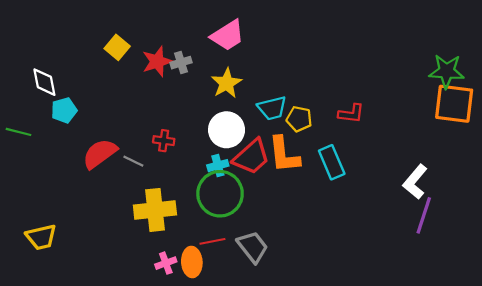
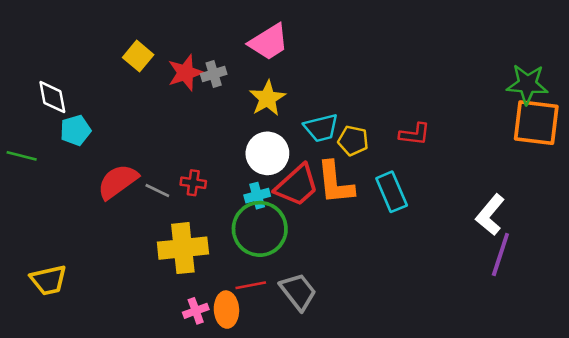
red cross: (164, 141) -> (193, 183), moved

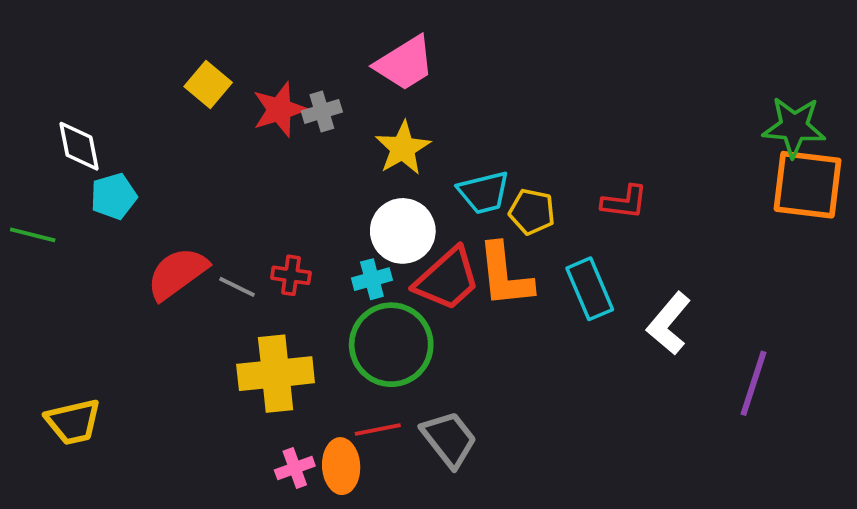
cyan cross: (257, 196) -> (372, 279), moved
white L-shape: (490, 215) -> (669, 323), moved

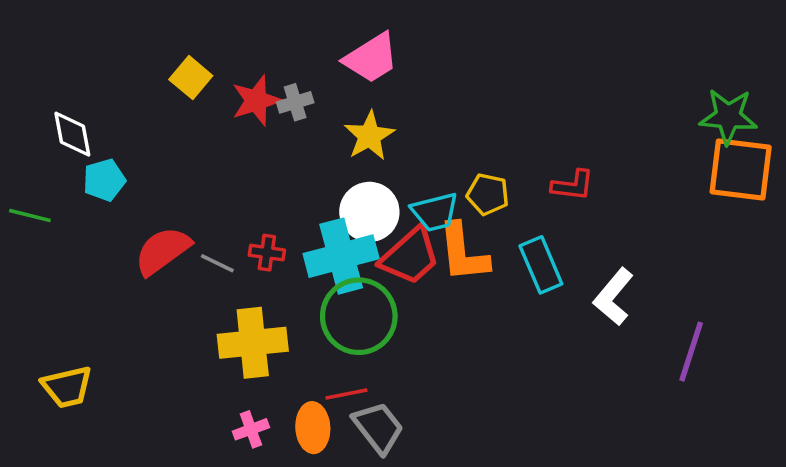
cyan trapezoid: (484, 192) -> (435, 212), moved
cyan cross: (372, 279) -> (341, 256), size x2.0
gray trapezoid: (449, 439) -> (378, 428), moved
pink cross: (295, 468) -> (251, 429), moved

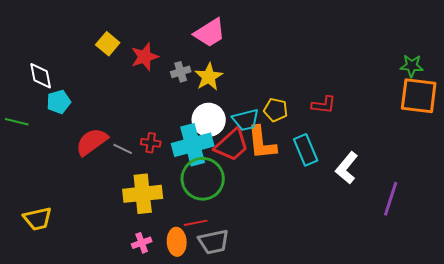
gray cross: (295, 102) -> (181, 72), moved
green star: (728, 116) -> (412, 66), size x0.7
gray trapezoid: (378, 428) -> (214, 242), turned 116

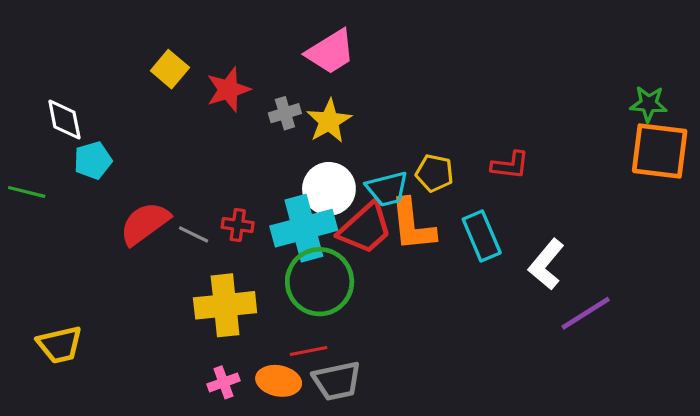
purple line: (391, 199) -> (586, 313), moved, turned 40
orange ellipse: (177, 242) -> (279, 381), turned -76

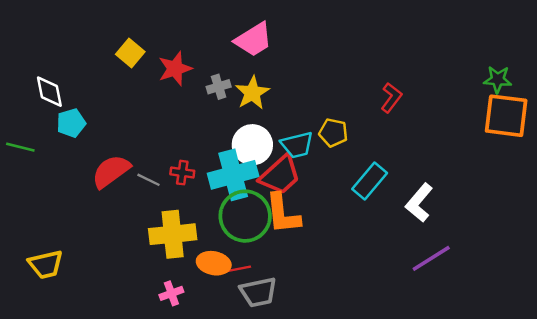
red L-shape: (510, 165) -> (391, 98), moved, turned -60
orange L-shape: (412, 225) -> (283, 214), moved
cyan rectangle: (482, 236) -> (370, 181), turned 63
purple line: (586, 313) -> (431, 258), moved
orange ellipse: (279, 381) -> (214, 263), moved

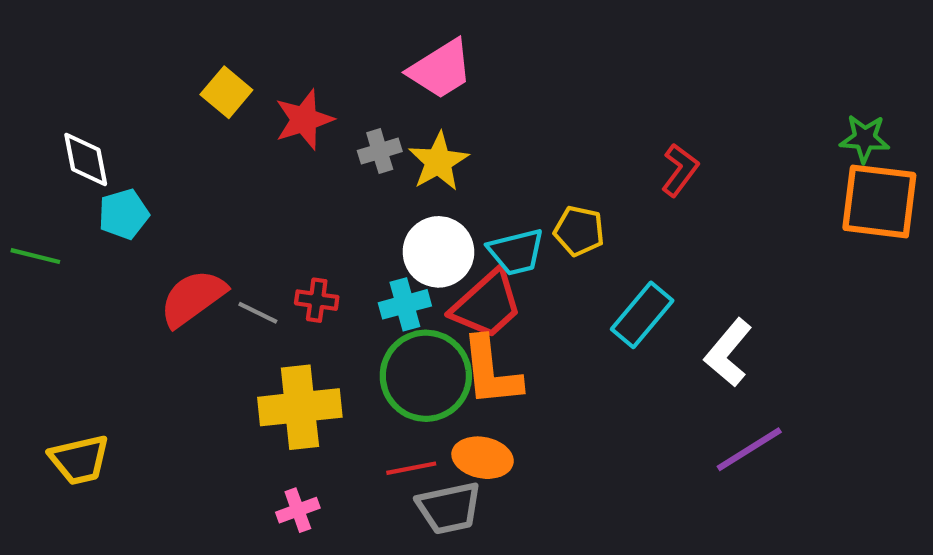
cyan cross: (233, 175) -> (405, 304), size x0.6
orange ellipse: (214, 263) -> (483, 458), moved

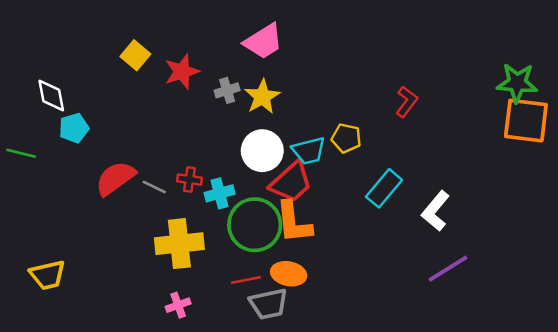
green star: (865, 138) -> (517, 83), size x1.4
cyan cross: (405, 304) -> (220, 193), moved

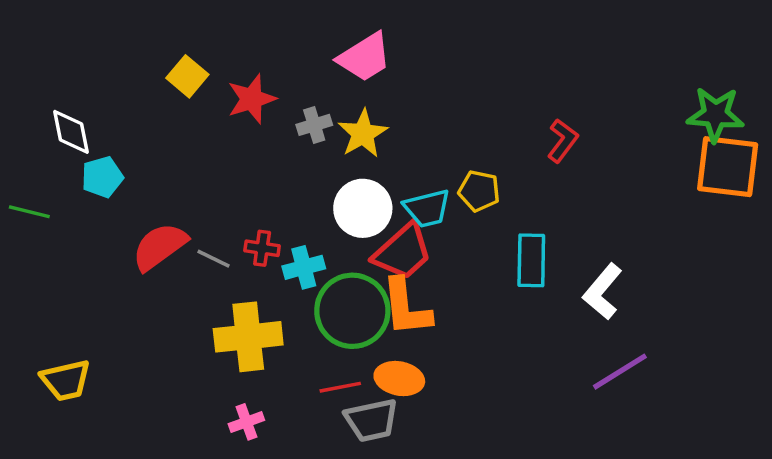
cyan rectangle: (384, 188) -> (531, 260), turned -39

